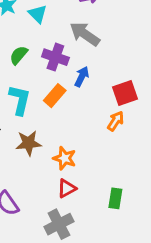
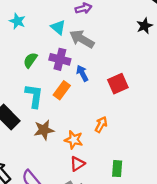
cyan triangle: (38, 14) -> (58, 27), moved
blue arrow: (82, 77) -> (82, 73), turned -49
orange arrow: (116, 121) -> (101, 125), moved

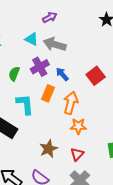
purple cross: (60, 59) -> (40, 67), turned -30
orange arrow: (101, 125) -> (71, 103), moved, size x1.5
brown star: (44, 130) -> (49, 149), moved
orange star: (74, 140) -> (78, 126), moved

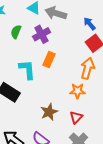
green semicircle: (14, 74) -> (16, 32), moved
blue arrow: (62, 74) -> (89, 24), moved
orange arrow: (71, 103) -> (88, 68), moved

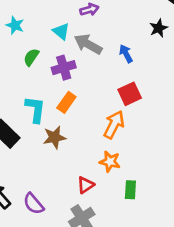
blue arrow: (89, 24) -> (126, 54), moved
orange star: (78, 91) -> (110, 162), moved
brown star: (49, 112) -> (54, 137), moved

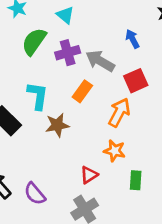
gray arrow: (88, 44) -> (100, 61), moved
green semicircle: (31, 57) -> (34, 41), size x1.5
orange rectangle: (66, 102) -> (82, 91), moved

